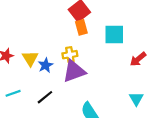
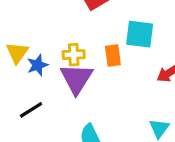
orange rectangle: (81, 27) -> (113, 56), moved
purple triangle: (74, 71) -> (77, 79), turned -45

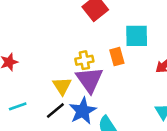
yellow triangle: (17, 53) -> (62, 86), moved
blue star: (38, 65) -> (83, 111), moved, size x1.5

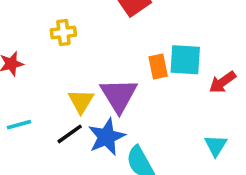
cyan square: (137, 36) -> (185, 60), moved
yellow cross: (84, 60) -> (63, 32), moved

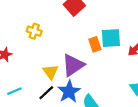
yellow cross: (63, 32) -> (34, 31), turned 32
purple triangle: (119, 95) -> (73, 65), turned 35

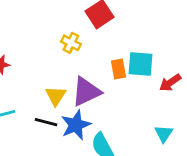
yellow cross: (34, 31) -> (71, 43), moved
black line: (46, 93) -> (46, 122), turned 49

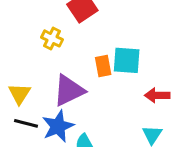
red arrow: (170, 83) -> (157, 95), moved, turned 35
yellow triangle: (56, 96) -> (19, 94), moved

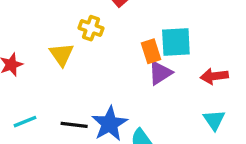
purple triangle: (69, 90) -> (160, 73), moved, size x0.7
yellow triangle: (19, 94) -> (62, 54), moved

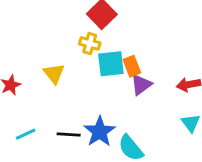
yellow cross: (91, 28) -> (90, 43), moved
cyan square: (176, 42) -> (111, 64), moved

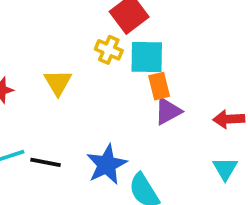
cyan square: (111, 64) -> (147, 57), moved
black line: (69, 134) -> (46, 162), moved

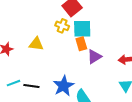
yellow triangle: (58, 82) -> (36, 44), turned -49
orange rectangle: (159, 86) -> (81, 44), moved

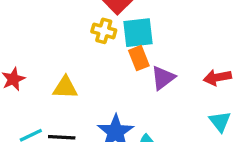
yellow triangle: (36, 44) -> (65, 88), moved

